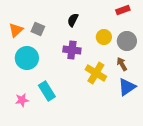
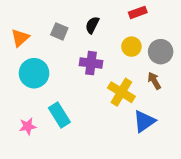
red rectangle: (123, 10) -> (138, 12), moved
gray square: (38, 29) -> (59, 31), moved
blue triangle: (127, 87) -> (144, 121), moved

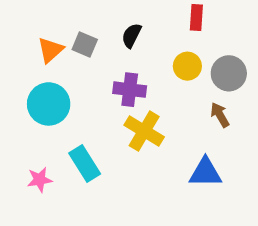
red rectangle: (138, 12) -> (196, 17), turned -66
orange triangle: (20, 38) -> (50, 50), moved
yellow cross: (121, 92) -> (144, 131), moved
blue triangle: (144, 121) -> (205, 172), turned 35

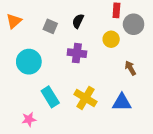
orange triangle: (50, 50) -> (14, 21), moved
gray circle: (229, 73) -> (134, 24), moved
yellow cross: (144, 131) -> (85, 98), moved
pink star: (40, 180) -> (29, 119), moved

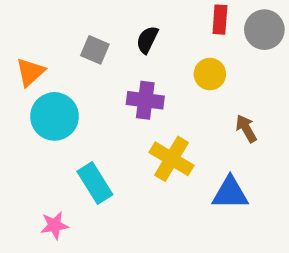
orange triangle: (14, 21) -> (30, 72), moved
gray circle: (134, 24) -> (264, 30), moved
yellow cross: (85, 98) -> (172, 159), moved

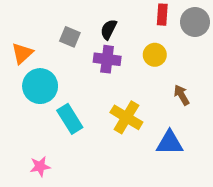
purple cross: (145, 100) -> (107, 59), moved
cyan rectangle: (95, 183) -> (70, 119), moved

